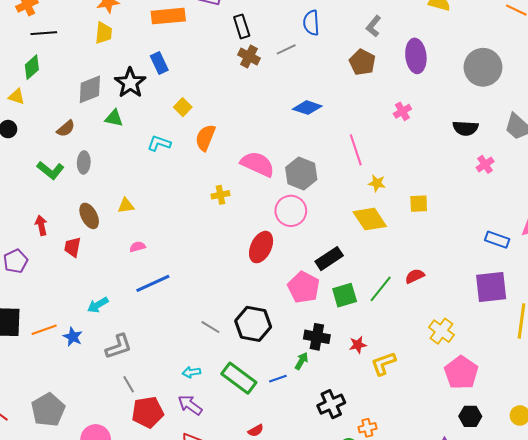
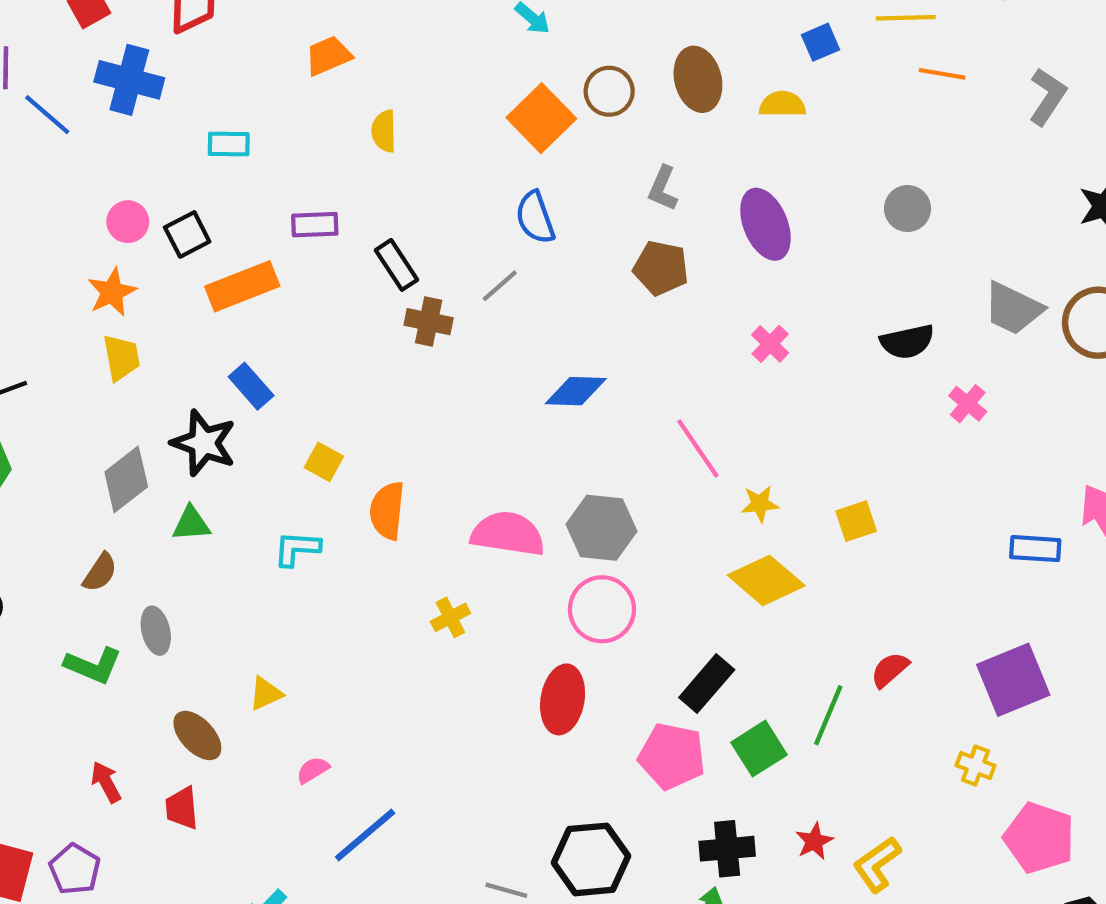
gray circle: (483, 67) -> (908, 209), size x0.6
purple square: (491, 287) -> (1013, 680), moved
yellow cross: (441, 331) -> (975, 765), size x0.7

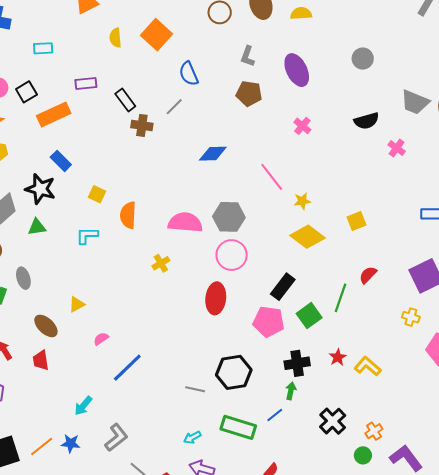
orange square: (541, 118) -> (157, 35), moved
yellow square: (856, 521) -> (357, 221), moved
yellow L-shape: (877, 864) -> (368, 366), turned 80

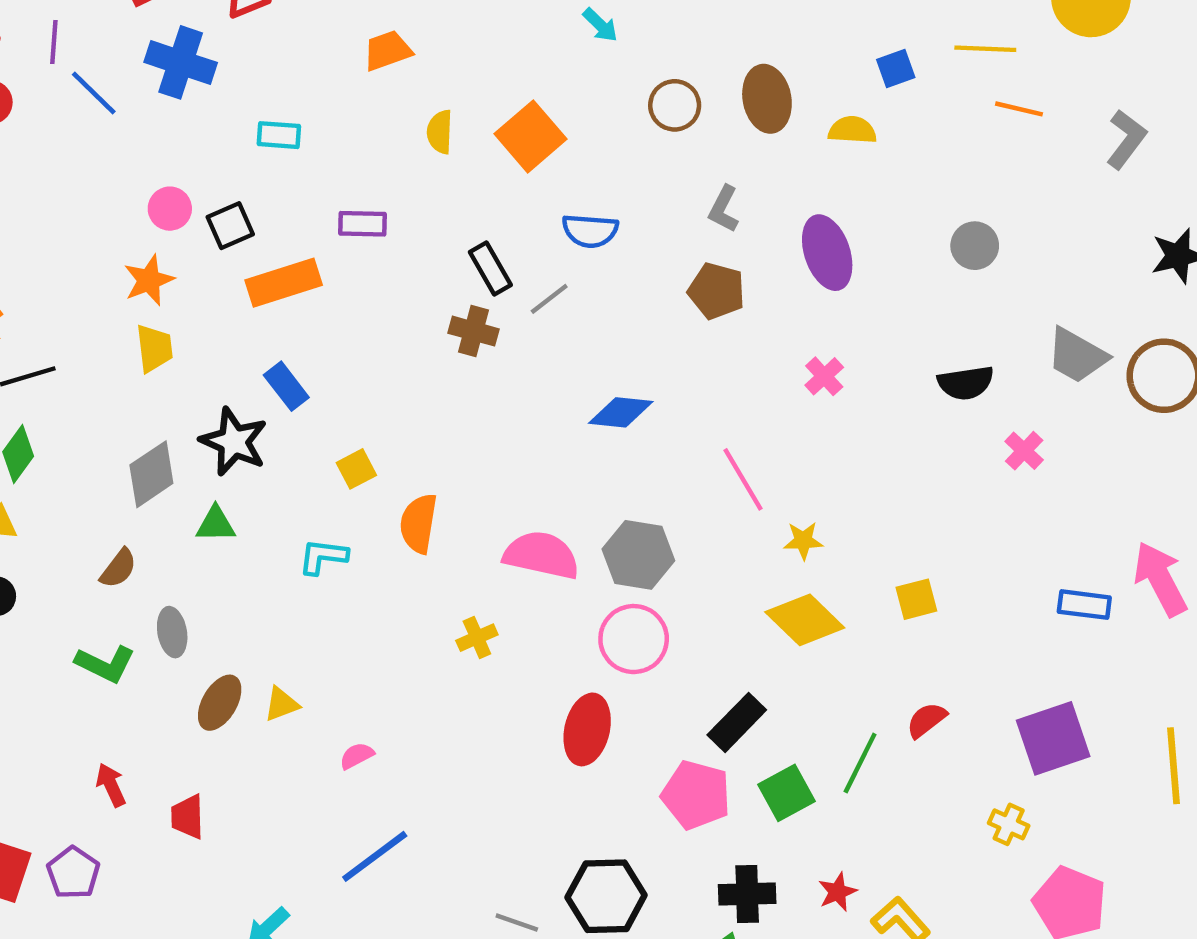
blue semicircle: (189, 74) -> (590, 231), turned -70
black rectangle: (125, 100) -> (490, 268), moved
yellow square: (97, 194) -> (356, 469), turned 30
brown ellipse: (46, 326) -> (220, 703), moved, turned 70
pink semicircle: (101, 339) -> (357, 756), moved

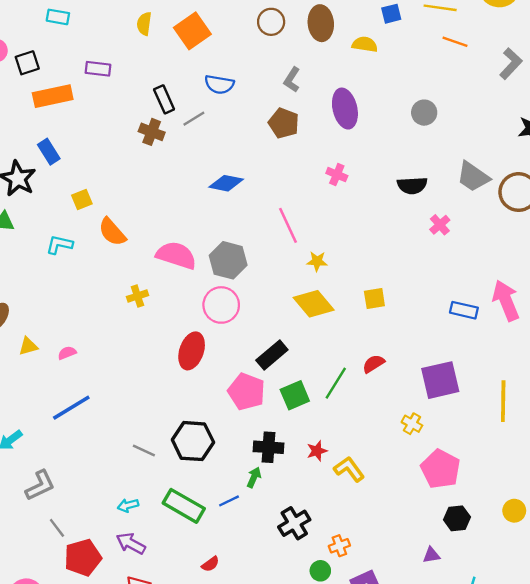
pink cross: (824, 376) -> (337, 175), turned -30
orange semicircle: (419, 523) -> (112, 232), turned -56
yellow triangle: (281, 704) -> (28, 346), moved

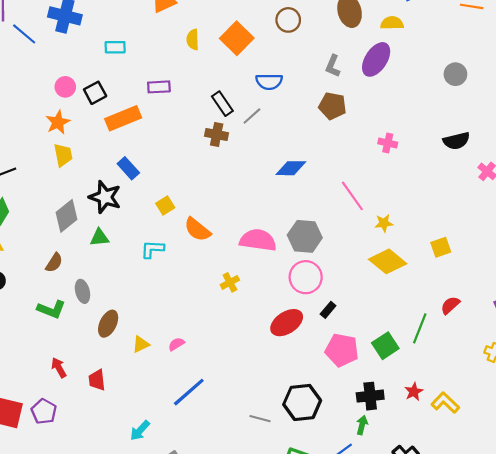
brown circle: (271, 22) -> (288, 20), moved
purple ellipse: (345, 109) -> (376, 59), moved, turned 56
red ellipse: (192, 351) -> (287, 323), turned 48
black rectangle: (272, 355) -> (328, 310), moved, size x0.6

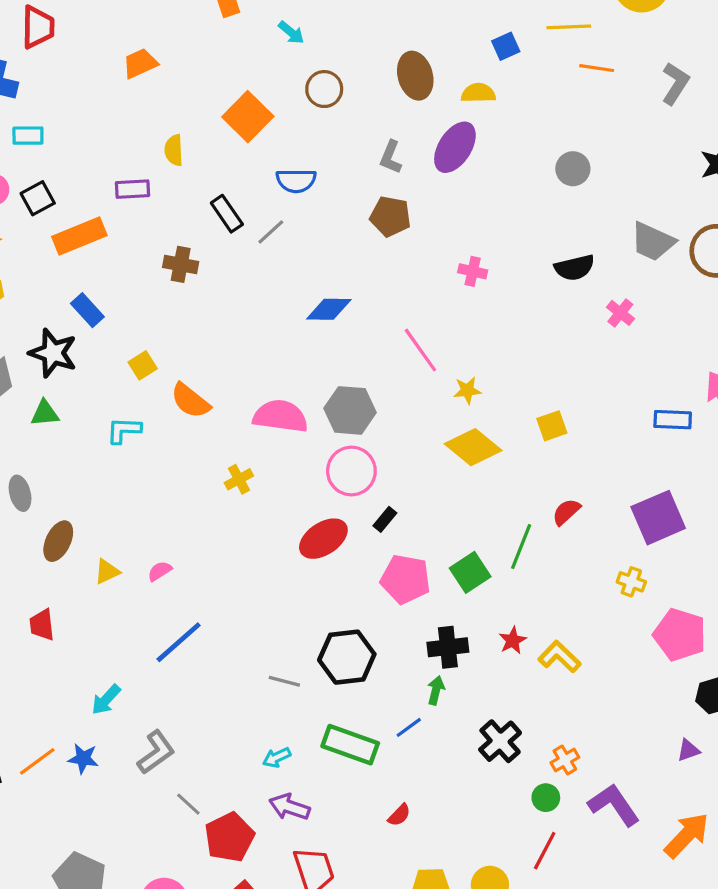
yellow semicircle: (193, 40) -> (174, 150), moved
cyan rectangle: (115, 47) -> (28, 136), moved
brown cross: (217, 134) -> (181, 264), moved

